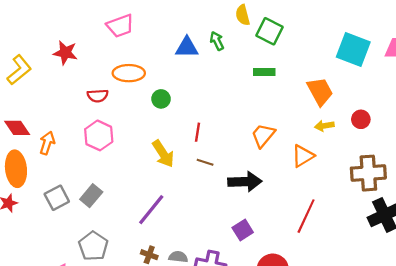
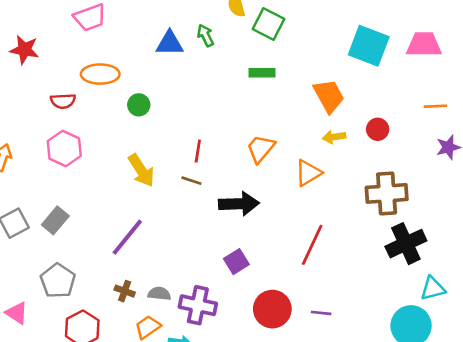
red line: (198, 132) -> (198, 151), moved

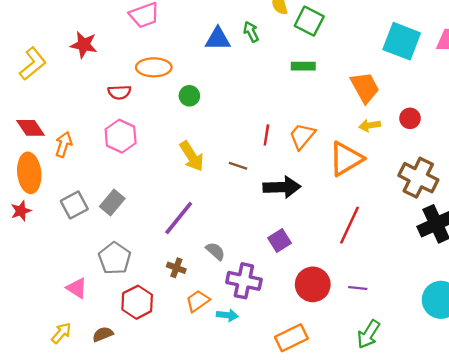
red line: (198, 151) -> (266, 135), moved
orange triangle: (308, 173) -> (346, 159), size x1.4
brown cross: (387, 193) -> (418, 178), turned 30
gray semicircle: (159, 294) -> (215, 251), moved, turned 36

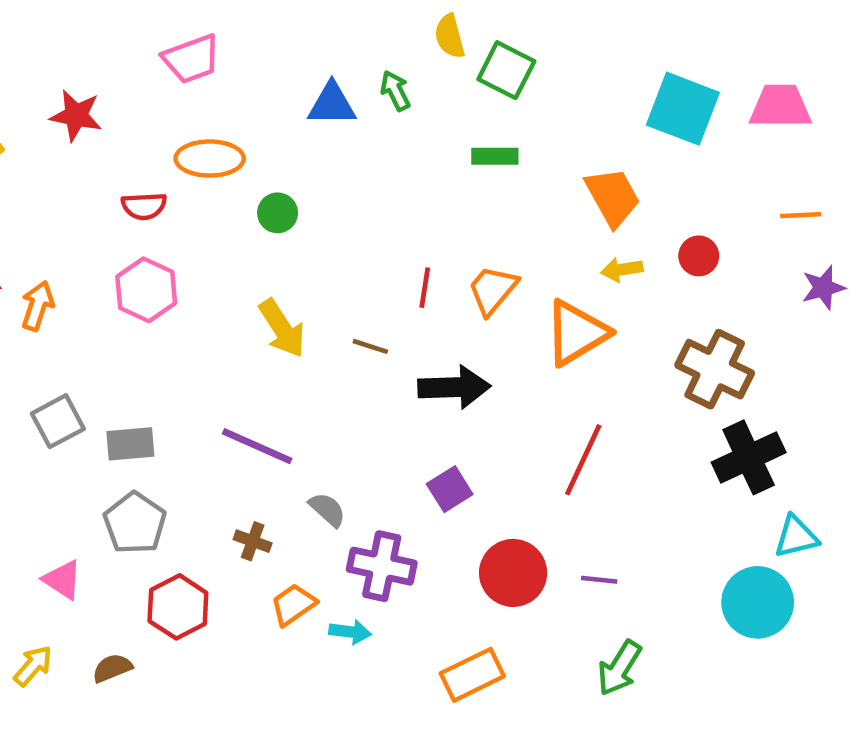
gray rectangle: (112, 203) -> (130, 444), moved, turned 45
purple line: (179, 218) -> (257, 446), turned 75

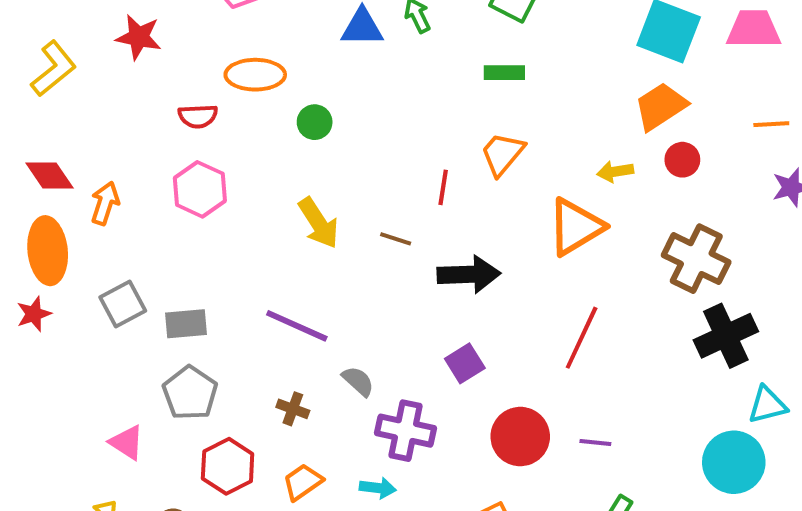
orange trapezoid: (613, 197) -> (661, 106), moved, turned -94
orange trapezoid: (493, 290) -> (502, 154), moved
orange trapezoid: (293, 605) -> (303, 482), moved

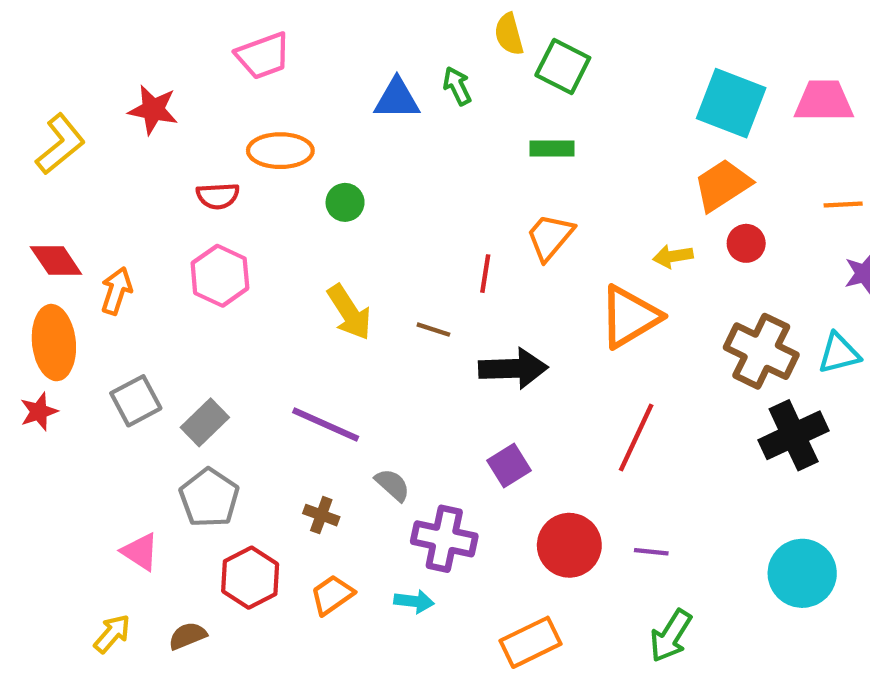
gray rectangle: (186, 324) -> (205, 422), turned -39
cyan triangle: (767, 405) -> (839, 353), moved

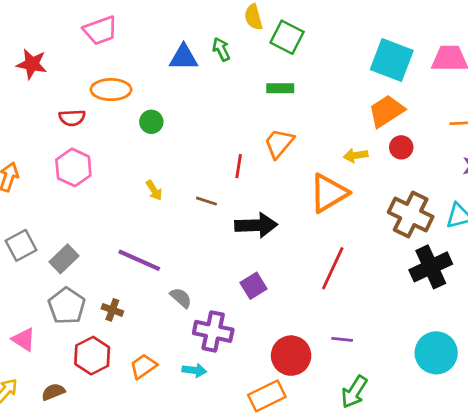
yellow arrow: (349, 312) -> (154, 190), size x0.6
brown cross: (321, 515) -> (112, 310), moved
red circle: (569, 545) -> (291, 356), moved

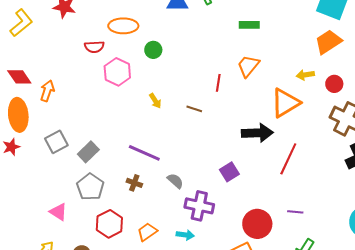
red circle: (401, 147) -> (334, 84), moved
pink hexagon: (73, 167) -> (117, 72), moved
black arrow: (256, 225) -> (257, 133), moved
brown cross: (112, 310) -> (134, 183), moved

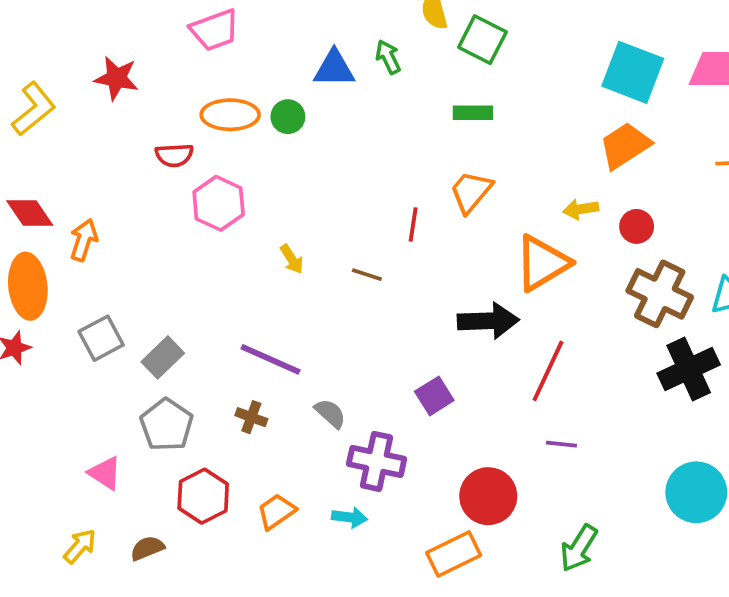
green circle: (153, 50) -> (288, 117), moved
purple line: (295, 212) -> (561, 444), moved

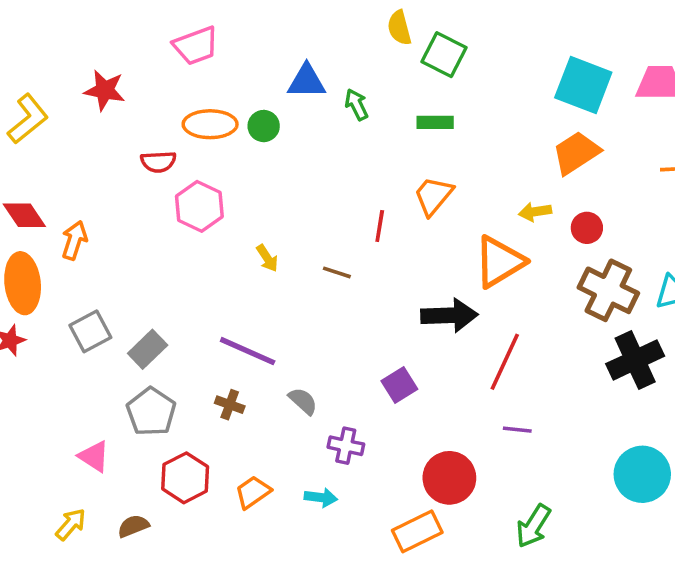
green arrow: (388, 57) -> (357, 105), moved
purple cross: (377, 461) -> (346, 446), size x0.7

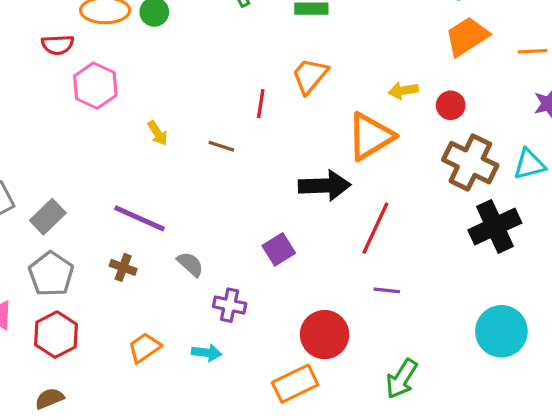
orange trapezoid: (576, 153) -> (467, 37), moved
red hexagon: (185, 478) -> (56, 335), moved
brown semicircle: (133, 526) -> (49, 398), moved

